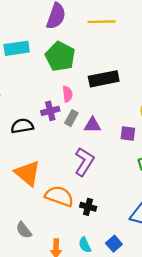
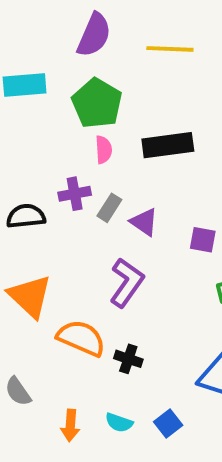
pink semicircle: (67, 94) -> (104, 150), moved
purple triangle: (92, 125) -> (144, 222), turned 30
cyan semicircle: (85, 245) -> (119, 423), turned -49

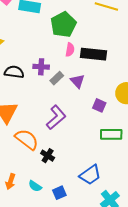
pink semicircle: (104, 150) -> (70, 50), moved
purple triangle: (144, 222) -> (77, 81), moved

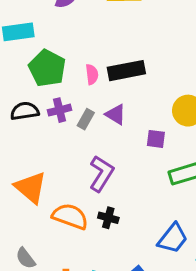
green pentagon: (63, 24) -> (47, 68), moved
black semicircle: (14, 72) -> (25, 111), moved
black cross: (48, 156) -> (108, 218), moved

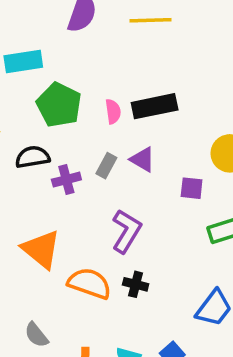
purple cross: (60, 110) -> (66, 180), moved

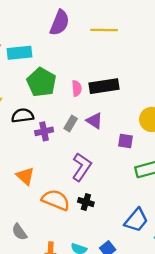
orange triangle: (41, 249) -> (25, 176), size x0.7

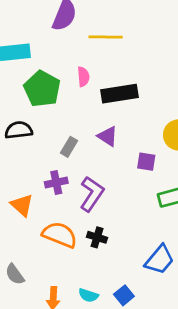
yellow line: (104, 30) -> (106, 37), moved
pink semicircle: (77, 88) -> (83, 77), moved
gray rectangle: (71, 124) -> (69, 147), moved
purple cross: (44, 131) -> (56, 182), moved

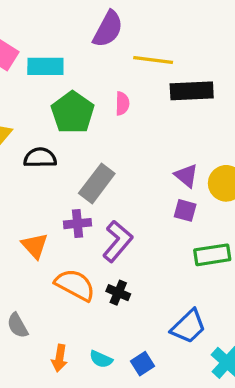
black rectangle: (120, 94) -> (192, 91), moved
purple triangle: (108, 136) -> (186, 176), moved
gray rectangle: (69, 147) -> (97, 183), size x1.6

